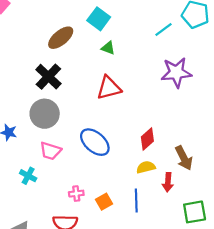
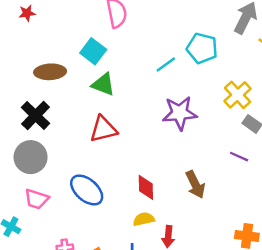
brown ellipse: (61, 38) -> (50, 72), turned 36
green triangle: (108, 48) -> (103, 84), size x1.5
red diamond: (147, 139) -> (146, 187), turned -50
brown arrow: (184, 158) -> (195, 185), moved

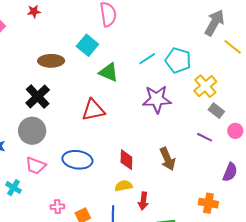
cyan pentagon: (202, 48) -> (178, 60), moved
green triangle: (103, 84) -> (109, 72), moved
blue ellipse: (87, 190) -> (77, 160), turned -36

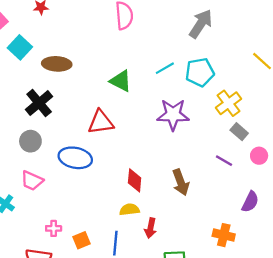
gray arrow: (215, 23) -> (201, 24), moved
cyan square: (87, 45) -> (20, 47), moved
cyan pentagon: (178, 60) -> (200, 72), turned -30
gray circle: (32, 131) -> (30, 141), size x0.7
blue ellipse: (77, 160) -> (75, 158), moved

